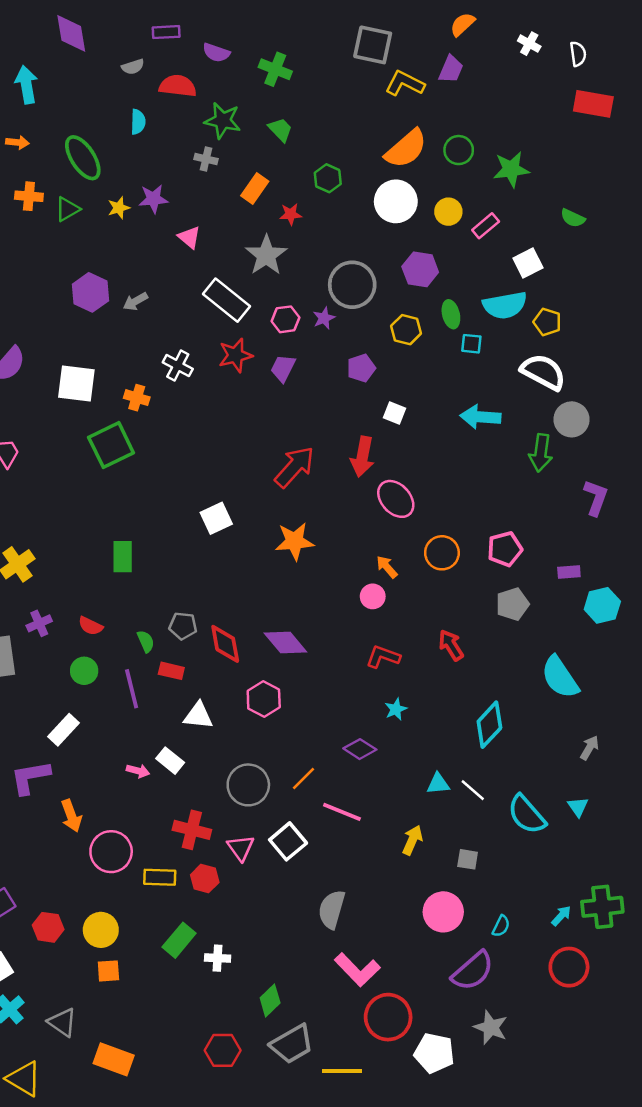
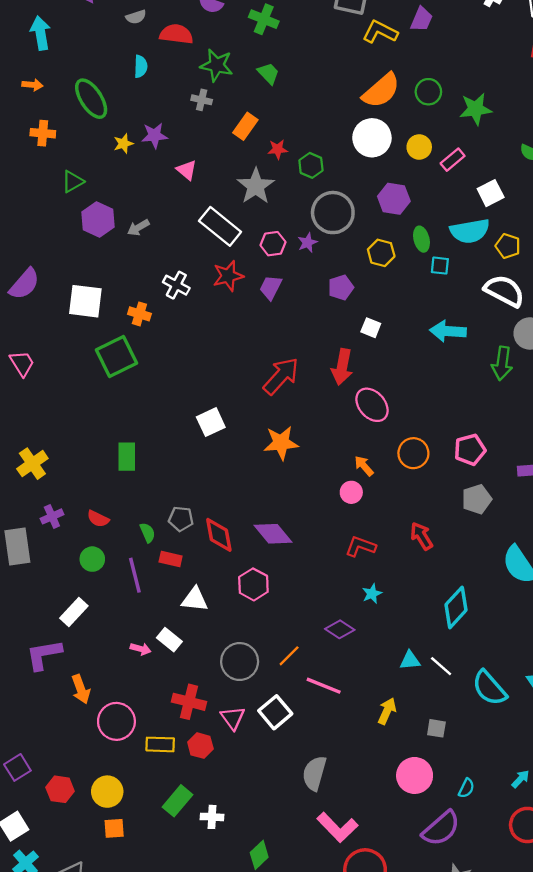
green hexagon: (328, 178) -> (311, 165), moved
green triangle: (67, 209) -> (73, 182), moved

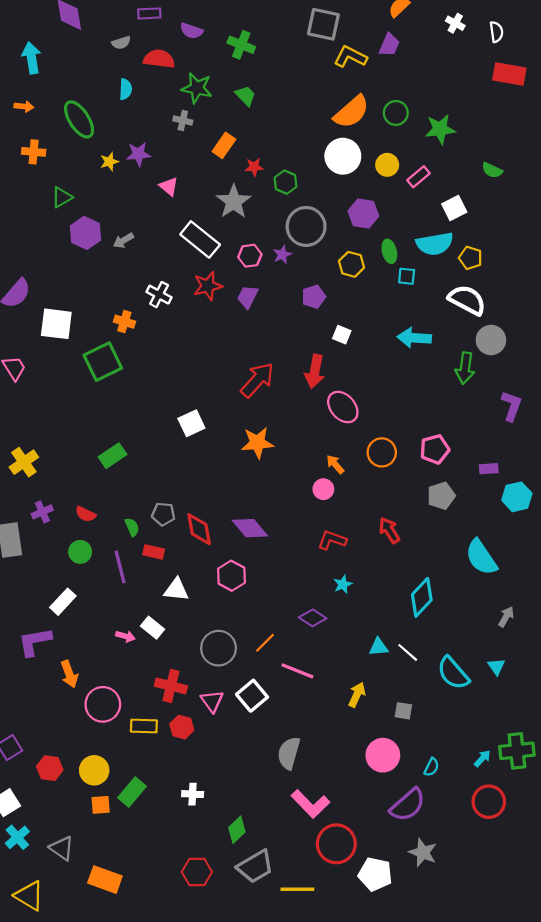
white square: (85, 301) -> (56, 324), moved
green rectangle: (127, 457) -> (113, 456), turned 56
green rectangle: (177, 801) -> (132, 792), moved

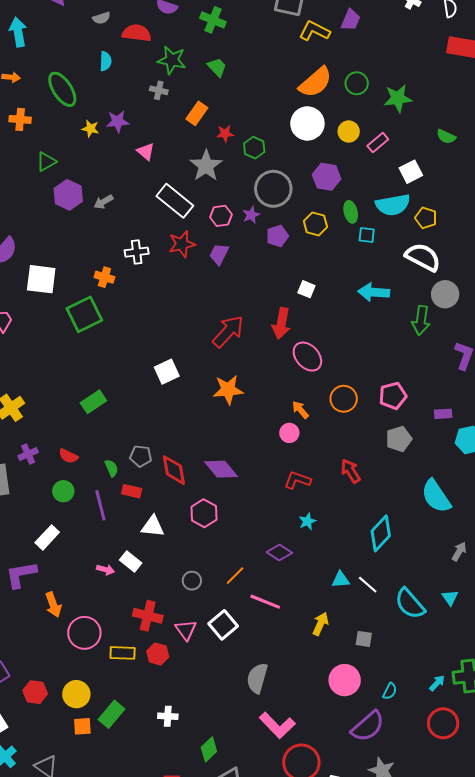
yellow star: (109, 162) -> (90, 128), turned 30
white cross: (159, 295) -> (137, 252), turned -35
purple pentagon: (314, 297) -> (277, 236), moved
gray circle: (218, 648) -> (192, 581), size x0.6

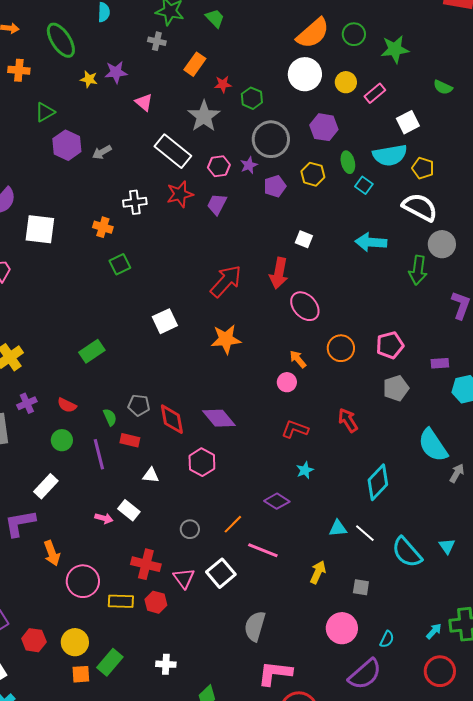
cyan square: (367, 235) -> (364, 185), turned 30
green square: (84, 314) -> (120, 264), moved, size x0.6
white triangle: (153, 526) -> (151, 475), size x0.7
gray arrow: (459, 551) -> (457, 473), moved
pink L-shape: (277, 725) -> (275, 673), turned 141

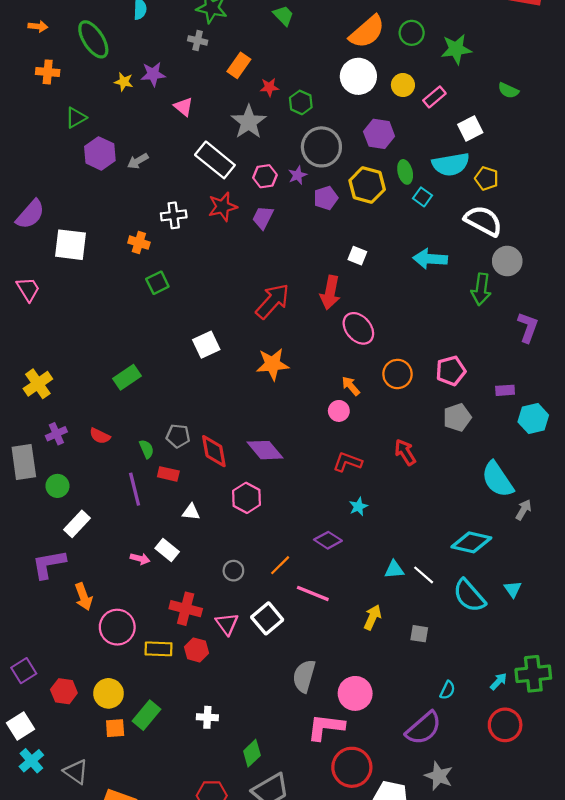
green trapezoid: (215, 18) -> (283, 15), moved
yellow hexagon: (313, 174) -> (367, 185), size x1.4
green circle: (62, 440) -> (57, 486), moved
cyan diamond: (378, 482) -> (471, 542), moved, turned 60
pink circle: (342, 628) -> (355, 693), moved

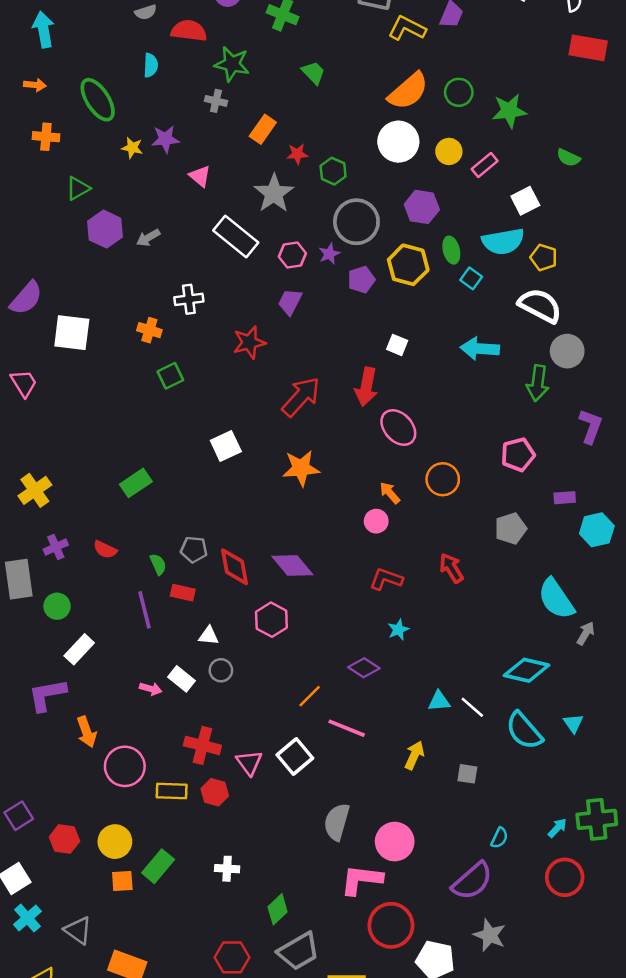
red star: (223, 207) -> (249, 342), moved
pink pentagon: (451, 371) -> (518, 455), moved
gray circle: (233, 571) -> (221, 670), moved

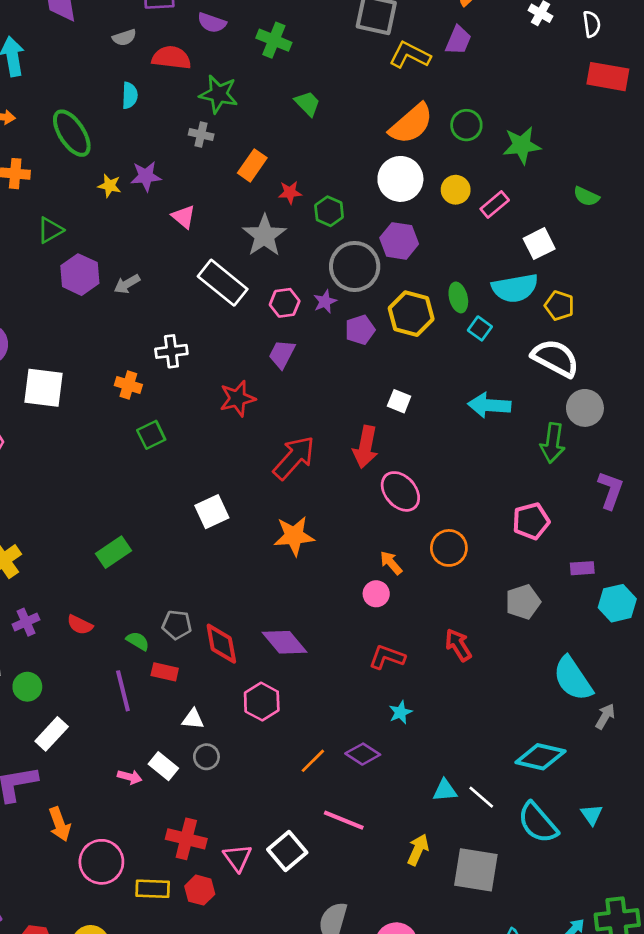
purple hexagon: (422, 207) -> (399, 241), moved
green semicircle: (158, 564) -> (138, 641), turned -35
orange line: (310, 696) -> (313, 761), moved
gray square: (467, 774) -> (476, 870), size x2.0

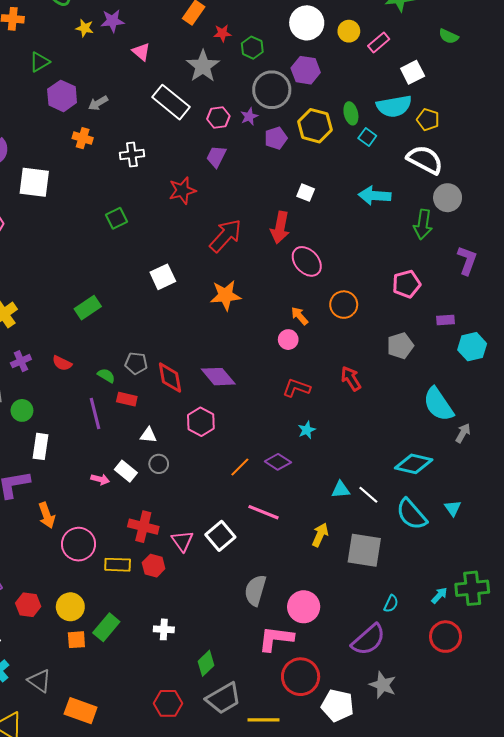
orange cross: (128, 385) -> (83, 138), moved
white rectangle: (52, 734) -> (40, 446), turned -35

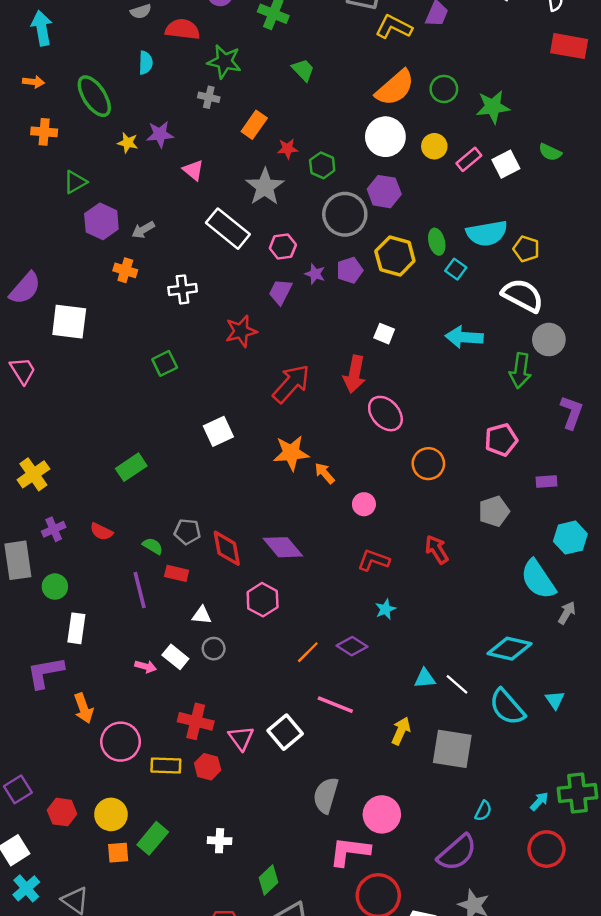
white square: (413, 72) -> (506, 164), moved
purple star: (249, 116) -> (315, 274), moved, turned -30
orange arrow: (300, 316) -> (325, 473), moved
cyan hexagon: (472, 347) -> (570, 538), moved

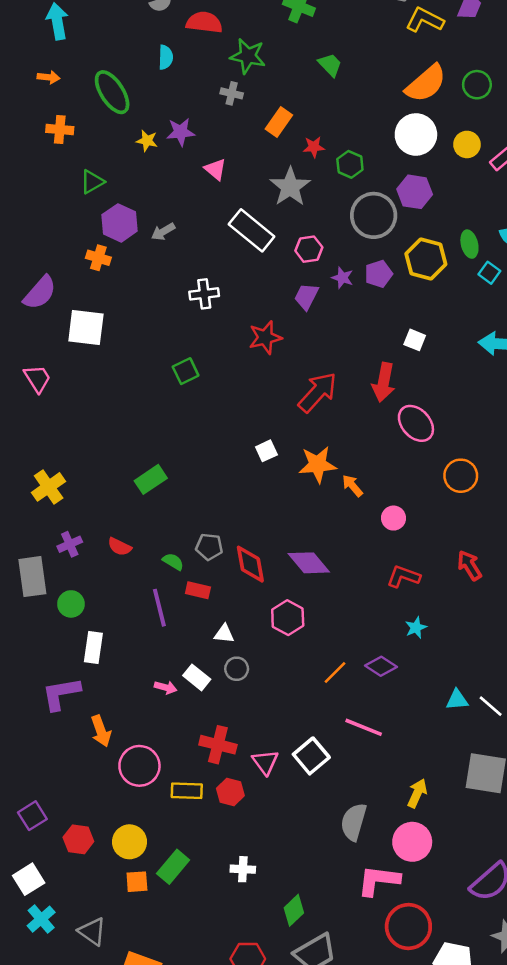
orange cross: (125, 270) -> (98, 258), moved
white square: (218, 431) -> (266, 451), moved, size x0.7
yellow arrow: (401, 731) -> (417, 793), moved

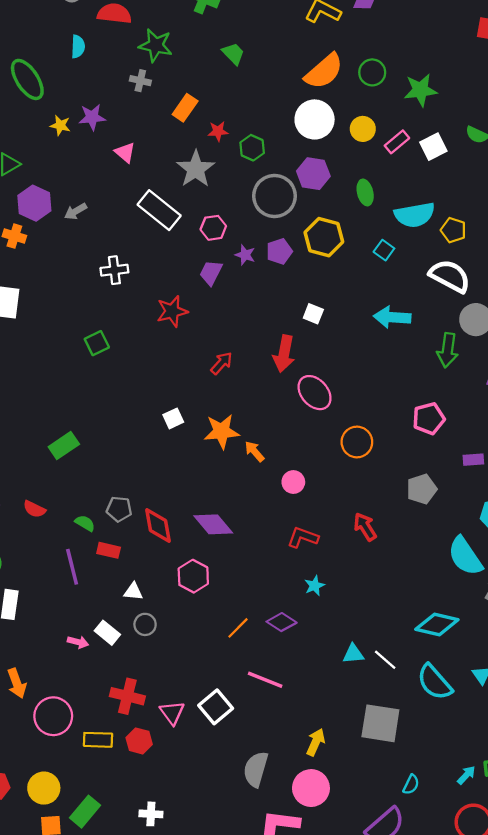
green ellipse: (469, 244) -> (365, 192), moved
red arrow: (318, 392) -> (222, 363), size x0.6

